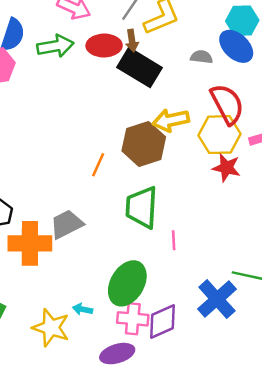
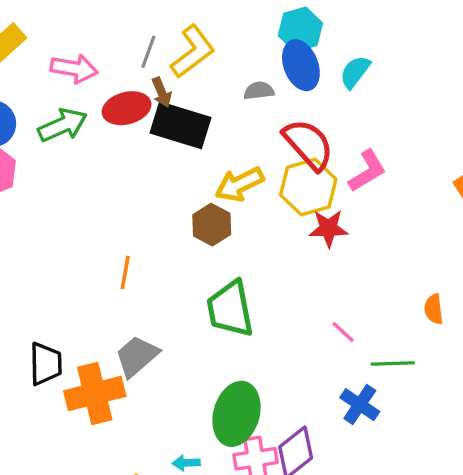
blue ellipse: (236, 46) -> (301, 65), turned 40
brown hexagon: (144, 144) -> (212, 225), size x0.7
orange line: (98, 165) -> (125, 273), moved
pink line: (174, 240) -> (343, 332), moved, turned -30
blue cross: (217, 299) -> (360, 405), size x0.7

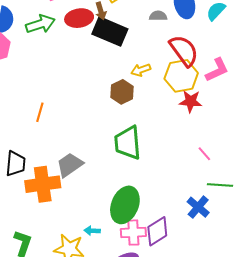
yellow arrow: (239, 184) -> (141, 70), size x0.7
orange line: (125, 273) -> (40, 112), moved
pink line: (343, 332) -> (204, 154), moved

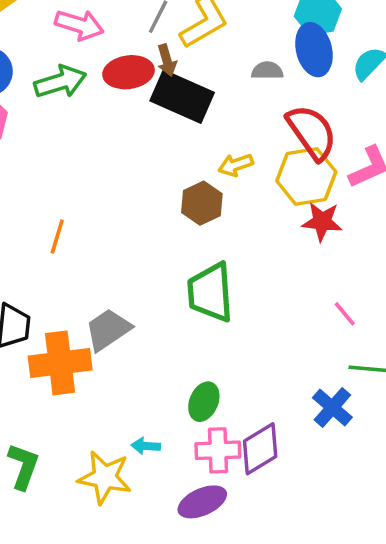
green ellipse: (125, 205) -> (204, 402), size x0.6

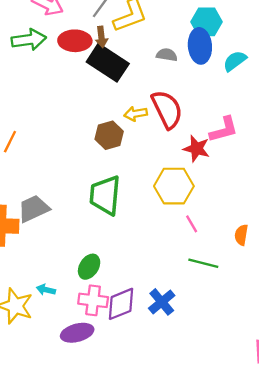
red semicircle: (312, 132) -> (167, 109), moved
yellow hexagon: (306, 176) -> (174, 186), moved
red star: (322, 222) -> (196, 149), moved
blue cross: (332, 407) -> (162, 302), moved

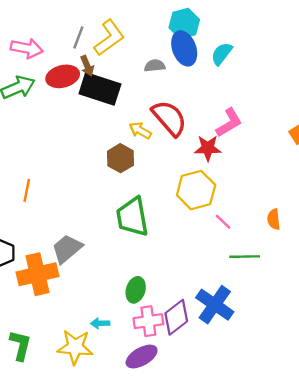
yellow arrow: (136, 114) -> (140, 130), turned 55
blue cross: (162, 302) -> (215, 305), size x1.4

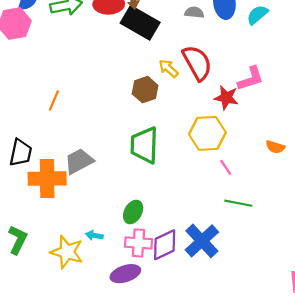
orange semicircle: (274, 219) -> (275, 147), moved, turned -78

